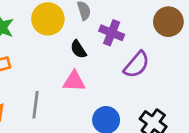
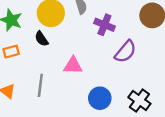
black semicircle: (78, 49) -> (41, 39), moved

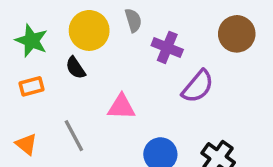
gray line: (40, 85) -> (74, 136), turned -35

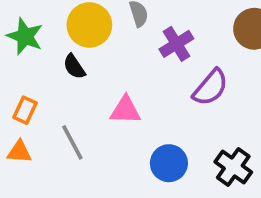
purple cross: (167, 47) -> (176, 44), turned 36
orange rectangle: (31, 86) -> (25, 110), moved, turned -50
orange triangle: (26, 144) -> (19, 152), turned -35

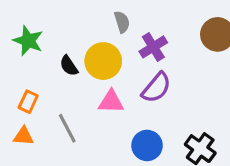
yellow circle: (89, 25) -> (103, 61), moved
purple semicircle: (211, 87) -> (156, 88), moved

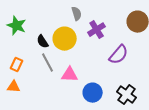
purple semicircle: (156, 88) -> (119, 55), moved
pink triangle: (111, 102) -> (70, 75), moved
gray line: (67, 128) -> (48, 63), moved

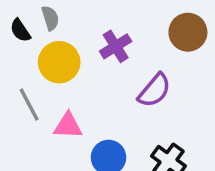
gray semicircle: (77, 14) -> (50, 18), moved
black semicircle: (43, 42) -> (20, 30), moved

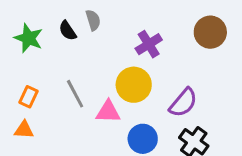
yellow circle: (59, 62) -> (134, 85), moved
purple semicircle: (154, 90) -> (183, 103), moved

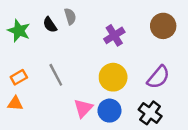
yellow circle: (134, 85) -> (113, 77), moved
orange rectangle: (29, 97) -> (19, 77), turned 35
purple semicircle: (183, 103) -> (158, 77), moved
pink triangle: (108, 112) -> (83, 108), moved, turned -48

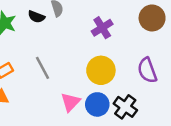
black semicircle: (50, 25) -> (36, 17), turned -35
purple semicircle: (158, 77) -> (147, 70), turned 120
black cross: (150, 113) -> (125, 107), moved

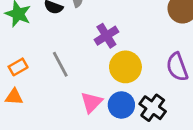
purple cross: (102, 28) -> (106, 36), moved

